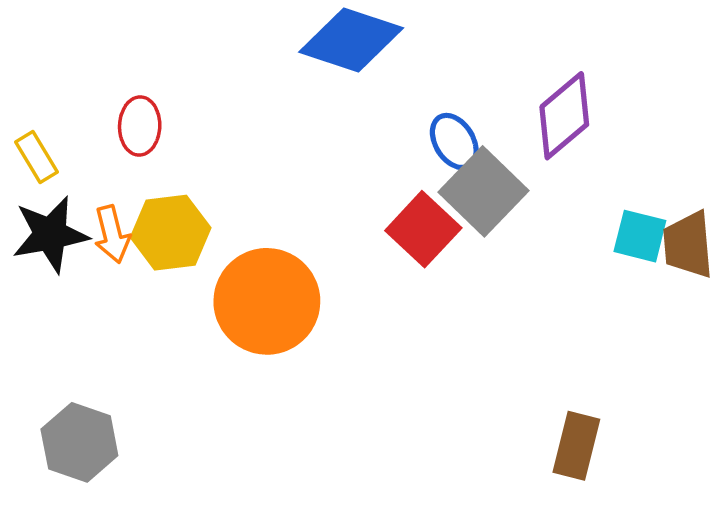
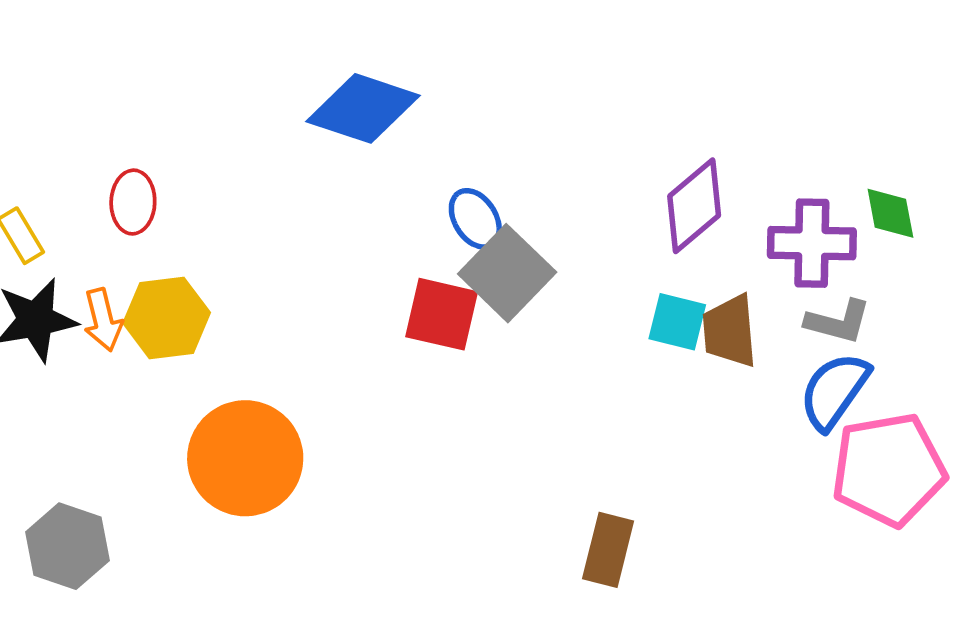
purple diamond: (564, 116) -> (694, 206), moved
red square: (423, 229) -> (442, 314), turned -30
orange circle: (267, 301) -> (245, 458), moved

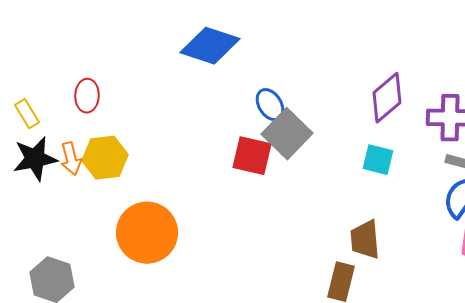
brown trapezoid: (730, 331) -> (365, 240), moved

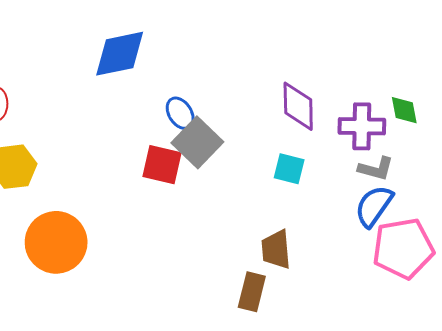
blue diamond: (210, 46) -> (120, 54), turned -30
purple diamond: (387, 98) -> (298, 106), turned -51

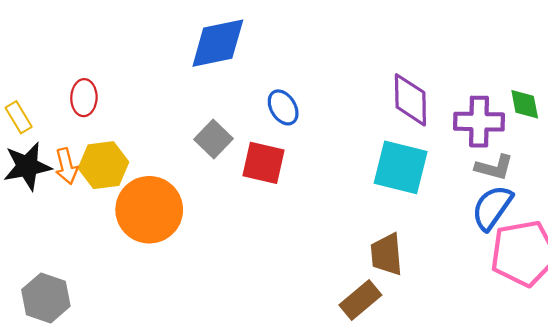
gray square: (197, 142) -> (213, 139), moved, size x0.7
cyan square: (289, 169) -> (401, 167), size x1.6
orange circle: (56, 242) -> (149, 210), moved
brown rectangle: (252, 292) -> (360, 300), turned 36

